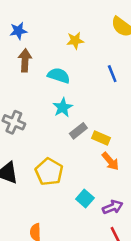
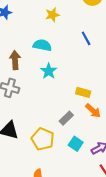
brown arrow: (25, 60) -> (15, 60), moved
gray rectangle: (78, 131) -> (66, 118), moved
yellow pentagon: (49, 172) -> (43, 139), moved

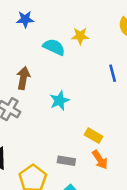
cyan semicircle: (42, 45) -> (54, 47), moved
gray rectangle: (66, 118) -> (66, 161), turned 40

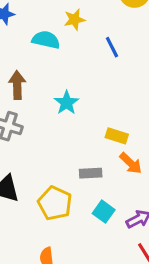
blue line: (113, 73) -> (112, 47), moved

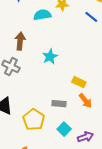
cyan semicircle: (46, 40) -> (42, 15), turned -30
blue line: (112, 47) -> (91, 17), moved, turned -32

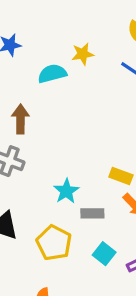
cyan star: (50, 57) -> (66, 191), moved

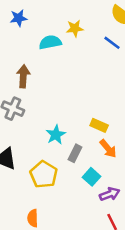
gray rectangle: (92, 213) -> (75, 153), turned -66
cyan square: (104, 254) -> (92, 177), moved

